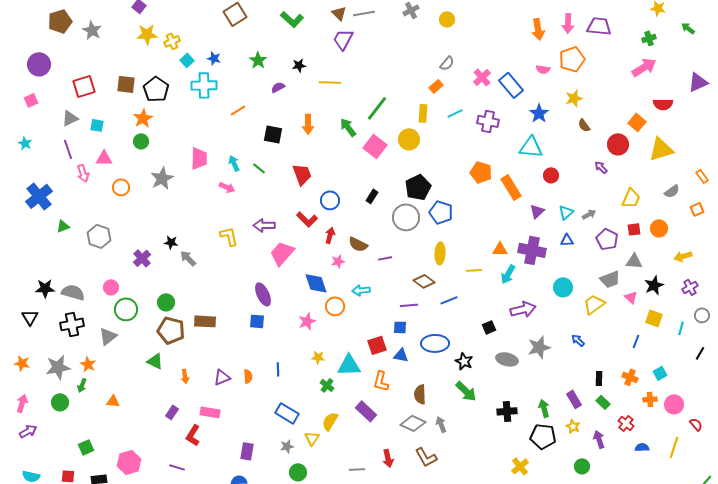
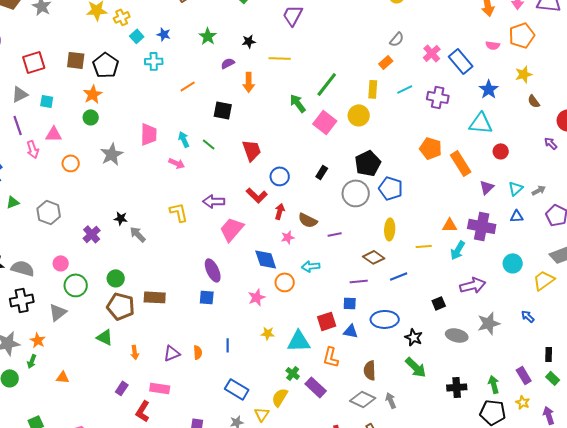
cyan cross: (204, 85) -> (154, 61), size x0.7
orange arrow: (308, 124) -> (249, 82), moved
green cross: (327, 385) -> (293, 373), moved

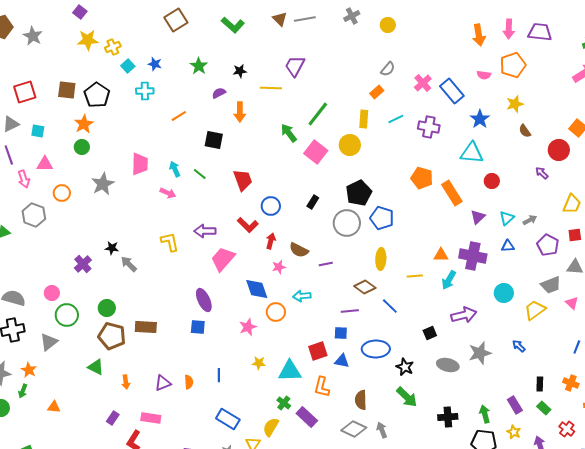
purple trapezoid: (293, 15) -> (295, 66), moved
gray hexagon: (49, 212) -> (34, 215), moved
blue line: (399, 276) -> (390, 306), turned 66

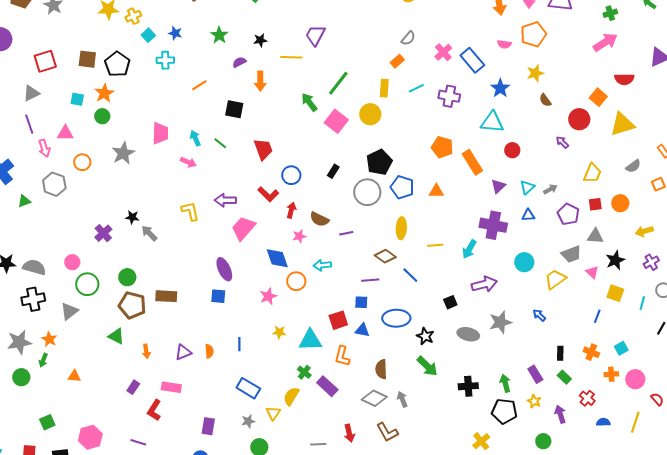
cyan square: (38, 131) -> (77, 99), moved
orange triangle: (441, 255) -> (436, 191), moved

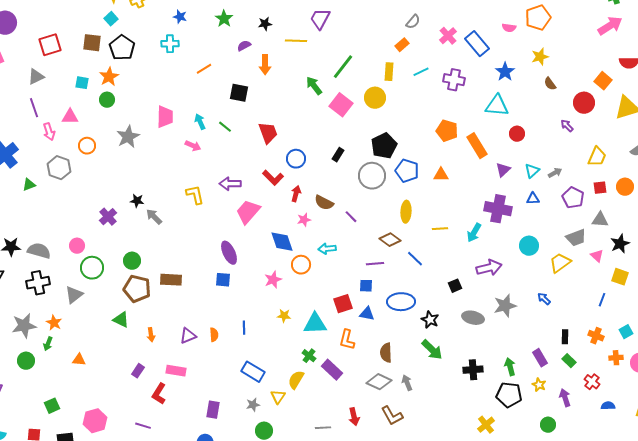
cyan square: (148, 35) -> (111, 19), moved
purple line: (346, 233) -> (351, 217), turned 56

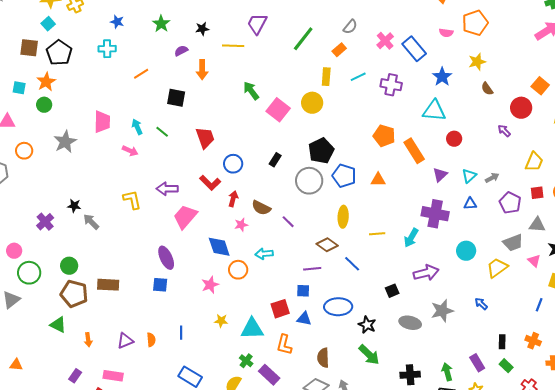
green line: (343, 67) -> (303, 39), moved

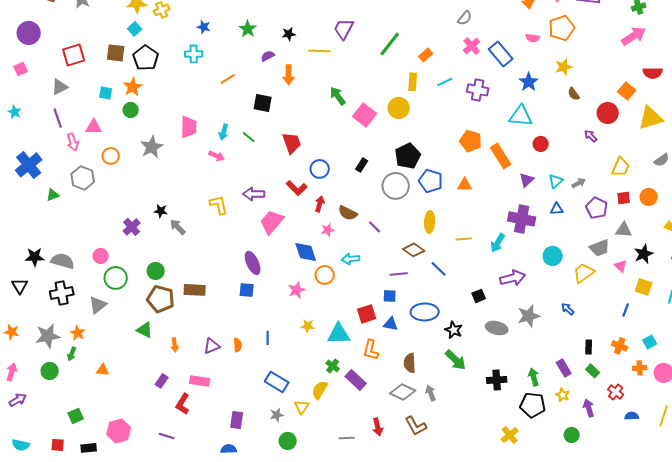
gray semicircle: (350, 27) -> (465, 18), moved
cyan arrow: (137, 127) -> (224, 132), turned -140

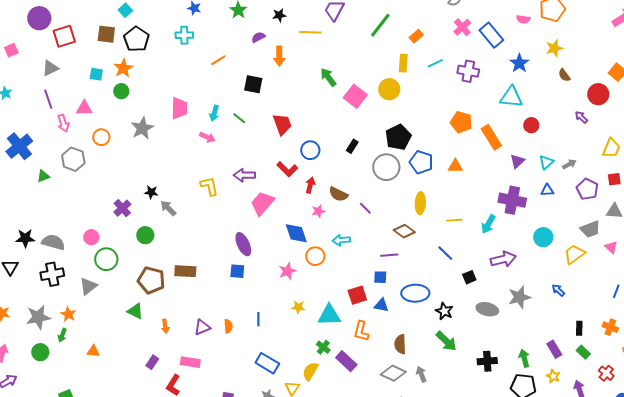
purple circle: (29, 33) -> (39, 18), moved
blue line: (439, 269) -> (445, 253), moved
green circle: (156, 271) -> (145, 235), moved

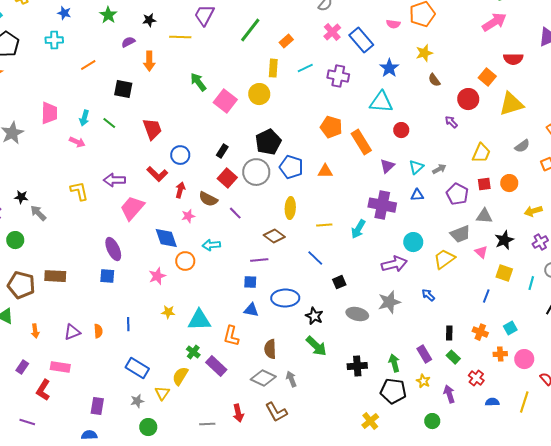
purple arrow: (503, 259) -> (394, 264), moved
red square: (357, 295) -> (227, 178), moved, turned -30

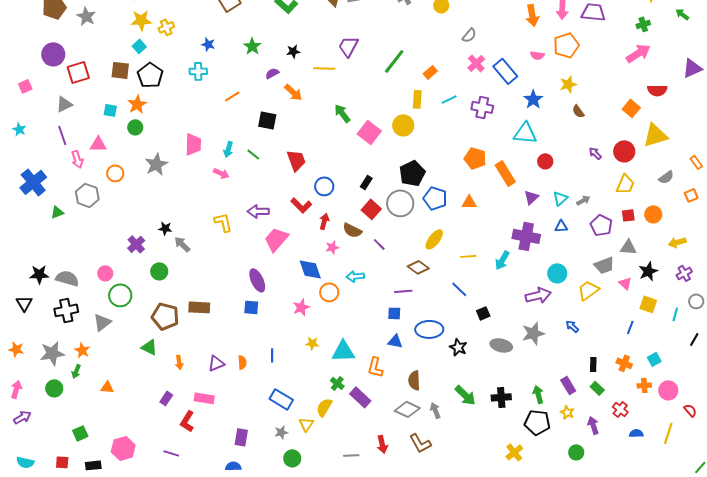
orange arrow: (149, 61) -> (293, 92), turned -48
red circle: (468, 99) -> (624, 151), moved
yellow ellipse: (290, 208) -> (434, 239), turned 35
green arrow: (316, 346) -> (465, 395), moved

